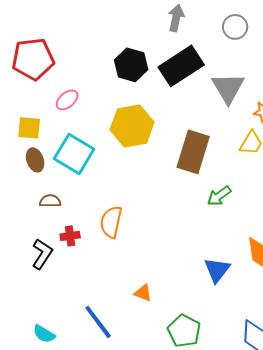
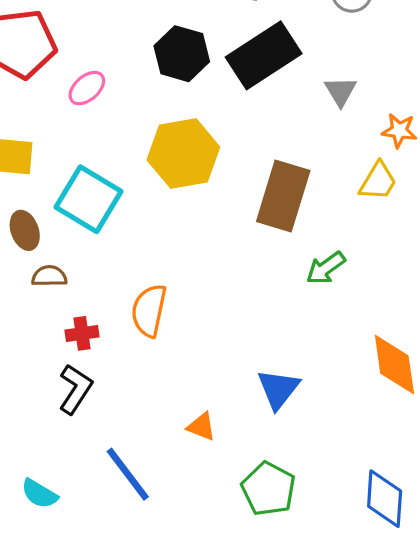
gray triangle: (228, 88) -> (340, 91), size x0.6
pink ellipse: (67, 100) -> (87, 88), moved
brown ellipse: (35, 160) -> (25, 230), moved
black L-shape: (42, 254) -> (75, 389), moved
blue triangle: (217, 270) -> (278, 389), moved

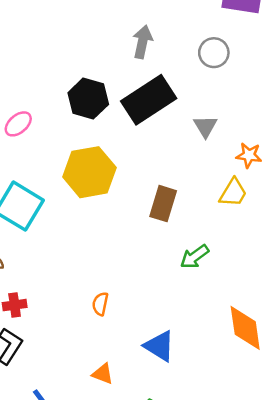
brown rectangle: (283, 196) -> (163, 204), size x0.7
orange semicircle: (149, 311) -> (100, 304), moved, size x0.6
blue triangle: (278, 389) -> (159, 346), turned -36

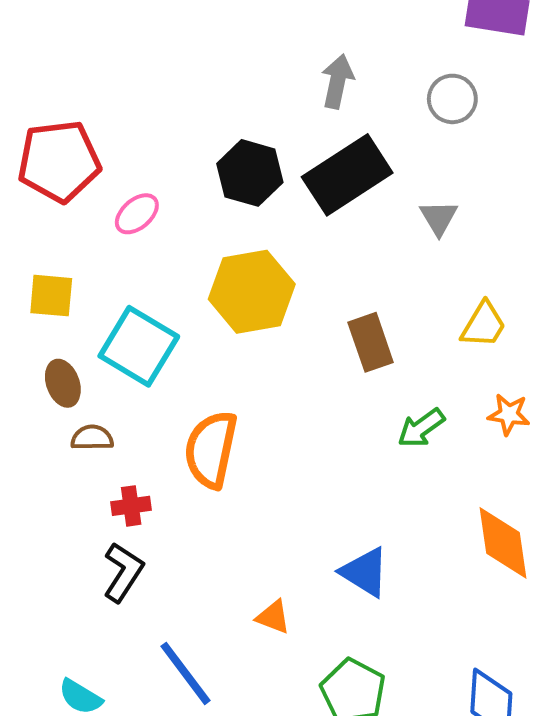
orange star: (249, 155) -> (509, 414), moved
brown rectangle: (163, 204) -> (371, 342), turned -36
orange semicircle: (100, 304) -> (211, 449), moved, size x2.0

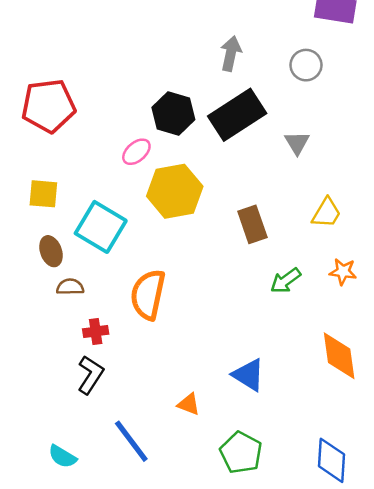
pink ellipse: (137, 214) -> (136, 152), moved

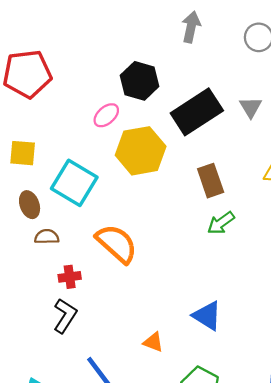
black rectangle: (237, 115) -> (197, 112), moved
green arrow: (286, 281) -> (221, 223), moved
orange semicircle: (148, 295) -> (117, 244), turned 120

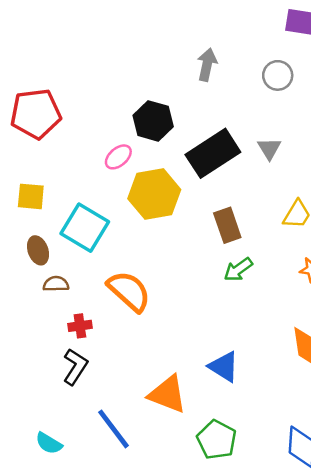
orange triangle: (153, 342) -> (167, 394), size x1.8

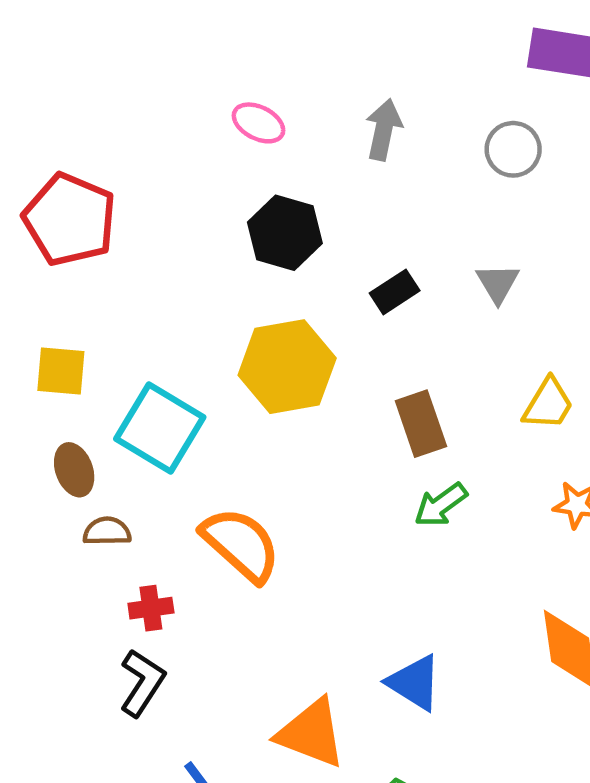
red pentagon: (36, 114) -> (70, 220), turned 30
black rectangle: (213, 153) -> (395, 292), size x0.5
pink ellipse: (118, 157) -> (258, 123), moved, turned 68

